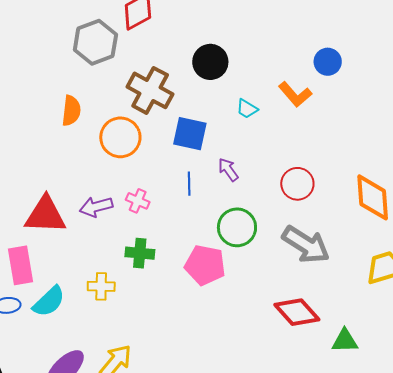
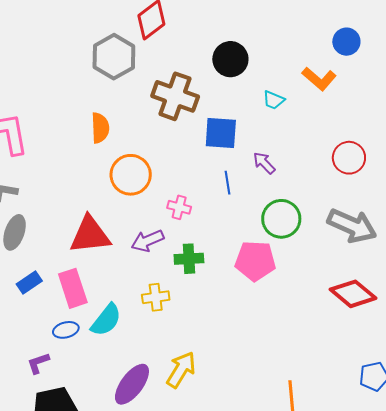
orange circle: (120, 137) -> (131, 175), moved
red circle: (297, 184) -> (349, 158), moved
purple arrow: (96, 207) -> (148, 241), moved

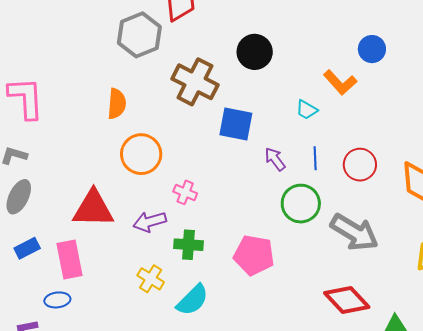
cyan trapezoid: (274, 100) -> (307, 110), moved
blue line: (227, 183) -> (315, 158), moved
green circle: (281, 219) -> (301, 204), moved
yellow cross: (156, 297) -> (151, 279), turned 32
cyan semicircle: (106, 320) -> (193, 300), moved

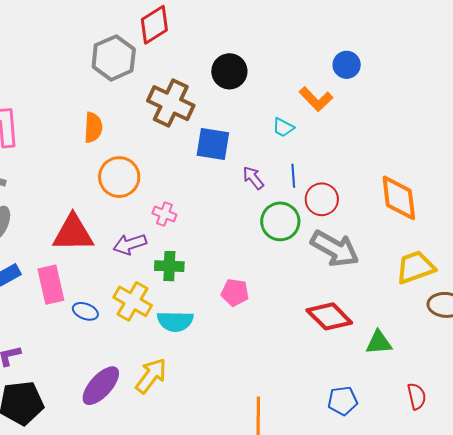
red circle: (360, 165) -> (322, 199), moved
pink pentagon: (254, 255) -> (235, 292), moved, size x0.7
yellow cross: (151, 279) -> (133, 301), size x1.4
blue ellipse: (57, 300) -> (85, 311), moved, turned 30
cyan semicircle: (193, 300) -> (175, 321), turned 48

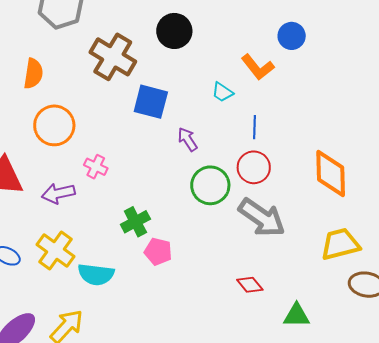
blue line: (293, 176) -> (255, 127), moved
green cross: (169, 266) -> (135, 222), moved, turned -36
red diamond: (329, 316) -> (250, 285), size x0.6

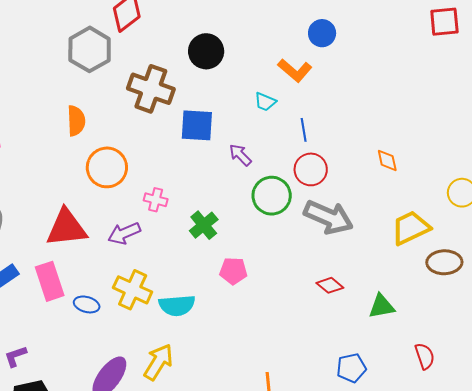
orange diamond: (331, 173) -> (387, 160), size x0.5
green cross: (135, 222) -> (204, 225), moved

